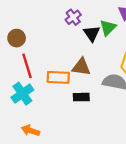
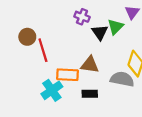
purple cross: (73, 17) -> (82, 17), turned -32
red line: (27, 66) -> (43, 50), moved
cyan cross: (22, 94) -> (52, 90), moved

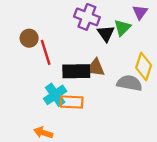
purple cross: (82, 17) -> (87, 17), size x1.5
orange rectangle: (67, 75) -> (72, 102), moved
black rectangle: (90, 94) -> (76, 71), moved, size x1.6

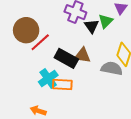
brown circle: (29, 38) -> (26, 30), size x1.6
red line: (46, 52) -> (40, 42), turned 65
black rectangle: (76, 71) -> (66, 58), turned 30

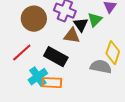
brown circle: (26, 30) -> (34, 19), moved
red line: (40, 42) -> (22, 53), moved
brown triangle: (82, 55) -> (72, 36), moved

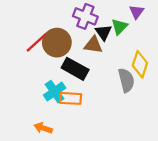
brown circle: (34, 19) -> (57, 43), moved
red line: (22, 53) -> (36, 43), moved
gray semicircle: (101, 67) -> (126, 80), turned 65

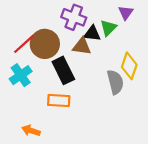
black triangle: (104, 32) -> (92, 33), turned -48
black rectangle: (75, 69) -> (63, 70), turned 35
cyan cross: (55, 92) -> (21, 75), moved

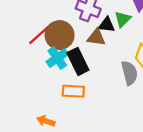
cyan cross: (21, 75) -> (57, 58), moved

